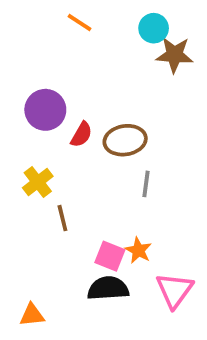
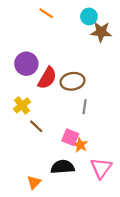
red semicircle: (81, 135) -> (47, 78), size x1.5
brown line: (62, 218) -> (36, 126), turned -32
pink square: (110, 256) -> (70, 137), moved
orange triangle: (32, 315) -> (34, 182), moved, turned -40

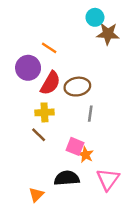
orange line: (46, 13) -> (49, 48), moved
yellow cross: (22, 105) -> (44, 112), moved, turned 35

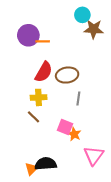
orange line: (49, 48) -> (43, 41), turned -32
purple circle: (28, 68) -> (28, 35), moved
black semicircle: (67, 178) -> (46, 164), moved

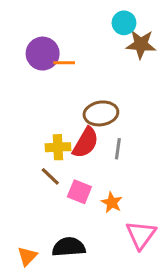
red semicircle: (44, 72) -> (86, 143), moved
pink square: (65, 127) -> (79, 192), moved
orange triangle: (31, 169) -> (27, 256), moved

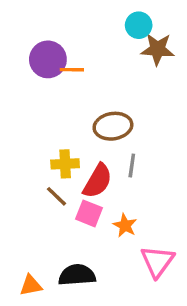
red semicircle: (86, 143) -> (98, 181), moved
orange triangle: (27, 256) -> (31, 285), turned 35

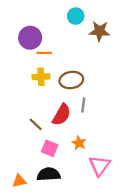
cyan circle: (139, 25) -> (76, 16), moved
orange line: (72, 70) -> (44, 53), moved
yellow cross: (65, 164) -> (41, 77), moved
pink square: (89, 213) -> (50, 148), moved

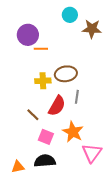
yellow cross: (41, 77) -> (43, 81), moved
orange star: (79, 143) -> (73, 132), size x1.5

